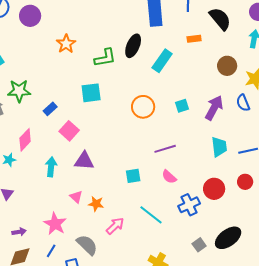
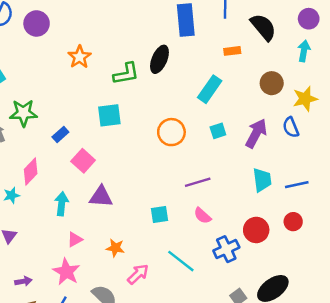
cyan rectangle: (162, 61) -> (210, 89), moved
pink triangle: (76, 197) -> (75, 240), moved, turned 48

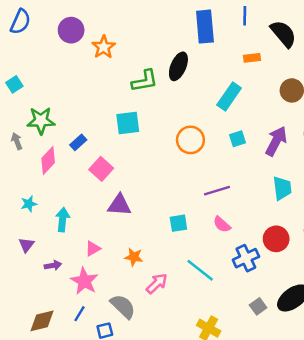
purple circle: (37, 23) -> (71, 30), moved
orange star: (80, 57) -> (104, 47), moved
pink diamond: (31, 171) -> (48, 160), moved
cyan arrow: (62, 204) -> (63, 220), moved
purple arrow: (23, 281) -> (53, 265), moved

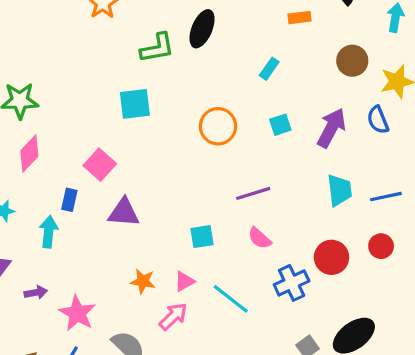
cyan rectangle: (229, 97) -> (269, 69), size x0.6
blue rectangle: (78, 142) -> (69, 200), moved, turned -35
pink triangle: (93, 248) -> (184, 281), moved

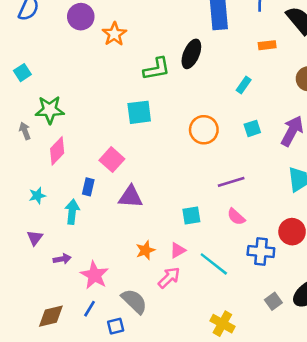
orange star: (143, 281) -> (145, 250), turned -30
blue cross: (292, 283) -> (261, 252), turned 30

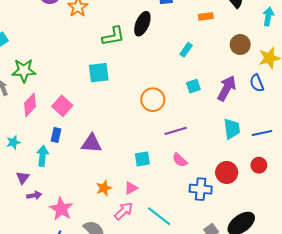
orange circle: (204, 130) -> (153, 100), moved
pink square: (112, 160) -> (62, 106), moved
purple triangle: (35, 238) -> (23, 178), moved
cyan line: (214, 264) -> (159, 216), moved

